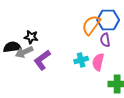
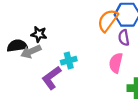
purple L-shape: (42, 60) -> (52, 78), moved
cyan cross: (81, 60) -> (69, 61), moved

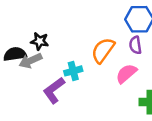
orange semicircle: (108, 20) -> (103, 50), moved
pink semicircle: (116, 63) -> (126, 74), turned 36

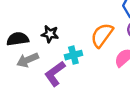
black star: (40, 41) -> (50, 34), moved
gray arrow: (31, 61) -> (28, 60), moved

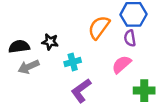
orange semicircle: (102, 35) -> (99, 27), moved
purple L-shape: (55, 74) -> (81, 91), moved

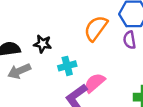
pink semicircle: (122, 64) -> (94, 83), moved

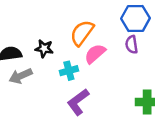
orange semicircle: (96, 28) -> (82, 33), moved
pink semicircle: (94, 83) -> (95, 54), moved

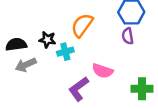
pink semicircle: (95, 54) -> (103, 71), moved, turned -120
cyan cross: (69, 71) -> (65, 52), moved

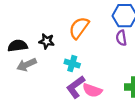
cyan cross: (65, 52) -> (72, 64), moved, turned 32
pink semicircle: (103, 71) -> (92, 90), moved

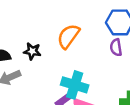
cyan cross: (72, 64) -> (75, 85), moved, size x1.5

